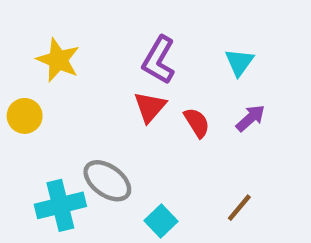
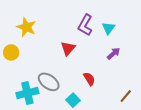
purple L-shape: (159, 60) -> (85, 25), moved
red semicircle: (197, 123) -> (89, 79), moved
brown line: (239, 208) -> (126, 96), moved

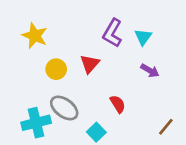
yellow circle: (11, 52) -> (56, 69), moved
purple arrow: (114, 53) -> (150, 70), turned 72

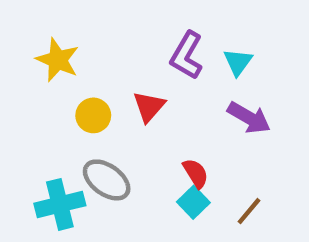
purple arrow: (150, 70) -> (249, 118), size x1.4
brown line: (166, 127) -> (249, 211), moved
cyan square: (96, 132) -> (193, 202), moved

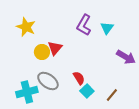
red triangle: (149, 107) -> (55, 48), moved
purple arrow: (249, 118) -> (126, 57), moved
red semicircle: (196, 173) -> (79, 78), moved

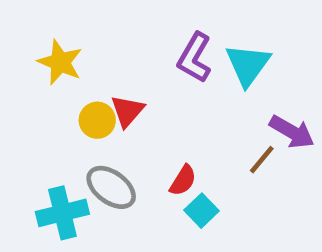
cyan triangle: (107, 28) -> (248, 65), size x1.5
red semicircle: (79, 78) -> (183, 180), turned 64
brown line: (112, 95) -> (262, 160), moved

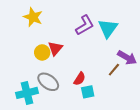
purple L-shape: (195, 58) -> (85, 25), turned -150
yellow star: (60, 62) -> (33, 17), moved
cyan square: (201, 211) -> (88, 92), turned 32

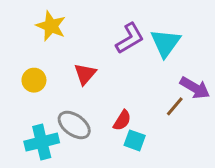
yellow circle: (42, 52) -> (34, 80), moved
cyan square: (88, 92) -> (135, 140), turned 32

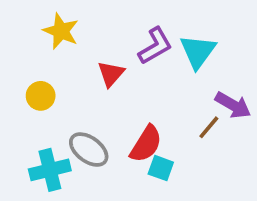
red triangle: (85, 74) -> (111, 74), moved
red semicircle: (122, 120) -> (146, 144), size x1.5

